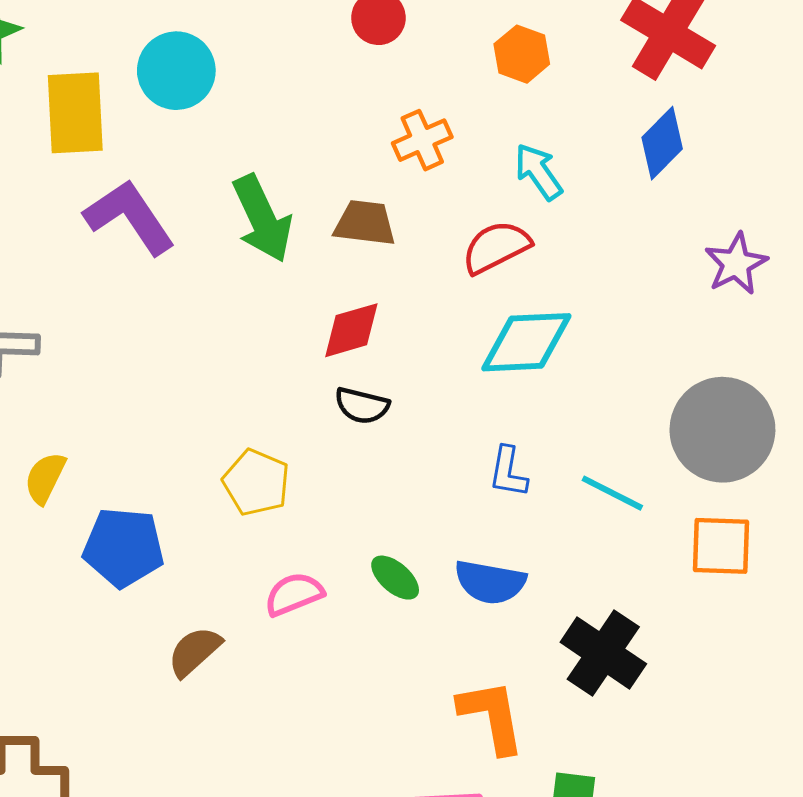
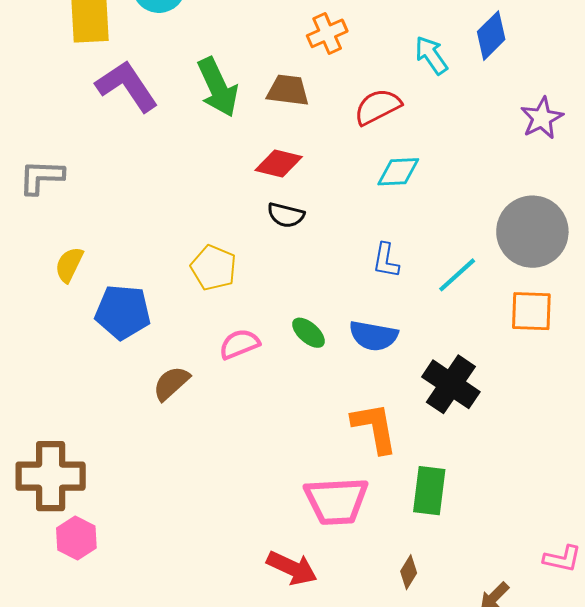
cyan arrow: (538, 172) -> (431, 55), moved
red diamond: (351, 330) -> (279, 163), turned 30
cyan diamond: (526, 342) -> (398, 172), size x0.7
cyan line: (612, 493) -> (457, 275), turned -69

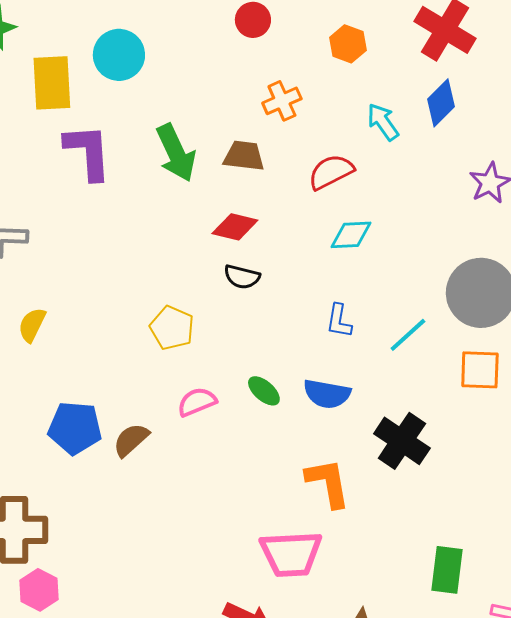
purple L-shape: (127, 86) -> (88, 152), turned 30
blue pentagon: (123, 312) -> (75, 428), moved
green rectangle: (429, 491) -> (447, 570), moved

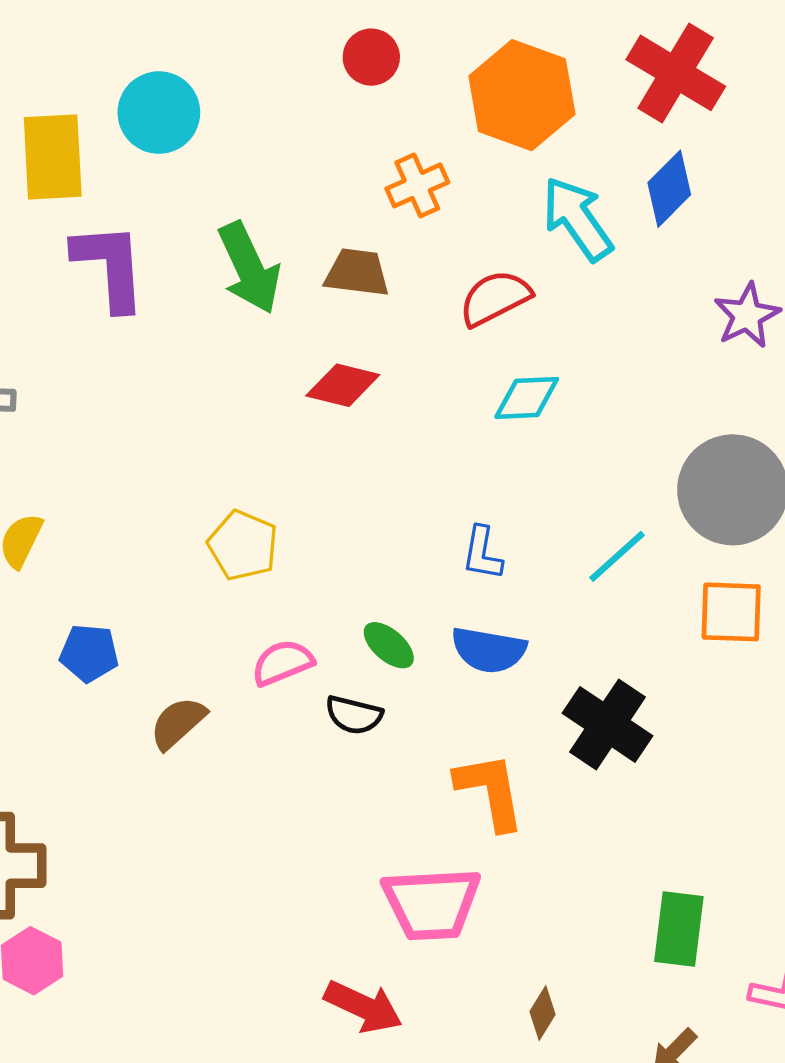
orange hexagon: (348, 44) -> (522, 95), size x1.8
cyan arrow: (383, 122) -> (577, 219), size x1.4
black semicircle: (242, 277) -> (354, 715), moved
blue L-shape: (339, 321) -> (482, 553), moved
blue pentagon: (75, 428) -> (89, 653), moved, size x0.7

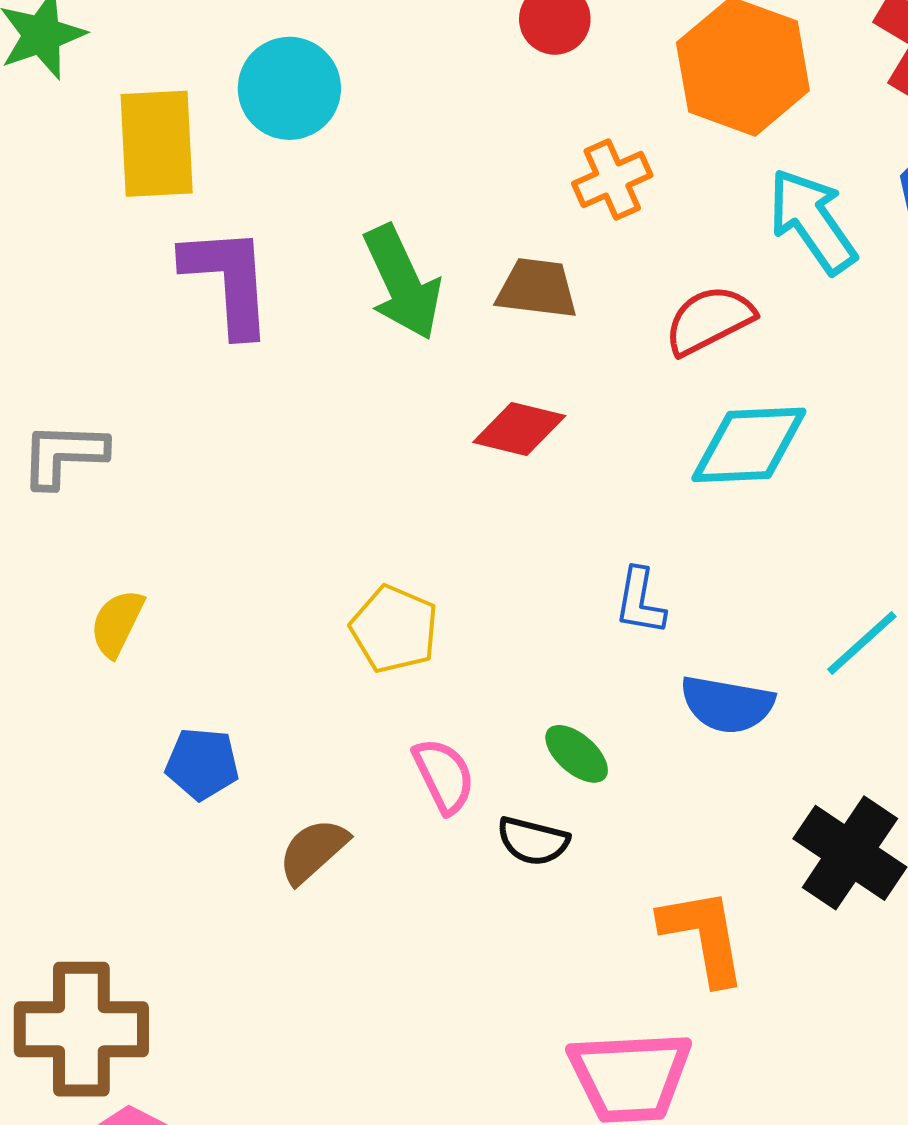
cyan diamond: (527, 398) -> (749, 445), size x1.4
blue L-shape: (482, 553) -> (640, 601), moved
blue semicircle: (489, 650) -> (727, 704), moved
pink semicircle: (283, 663) -> (444, 776), turned 86

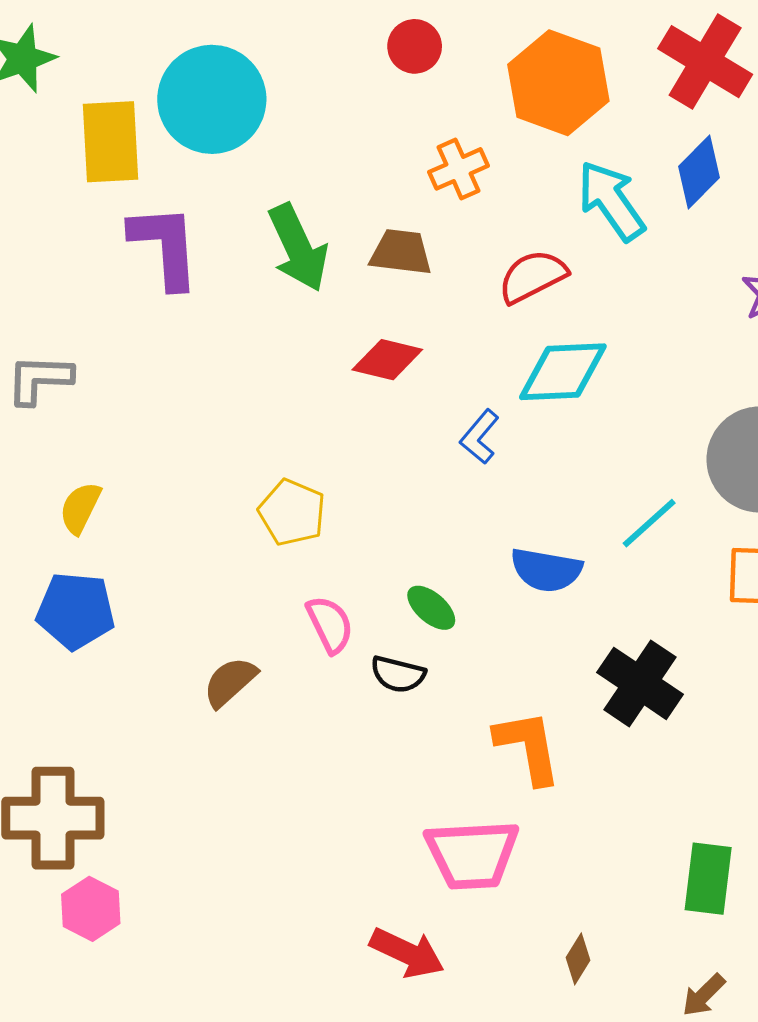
cyan circle: (289, 88) -> (212, 99), size x1.4
blue L-shape: (640, 601) -> (480, 437), moved, turned 30
blue pentagon: (202, 764) -> (76, 611), moved, size x1.4

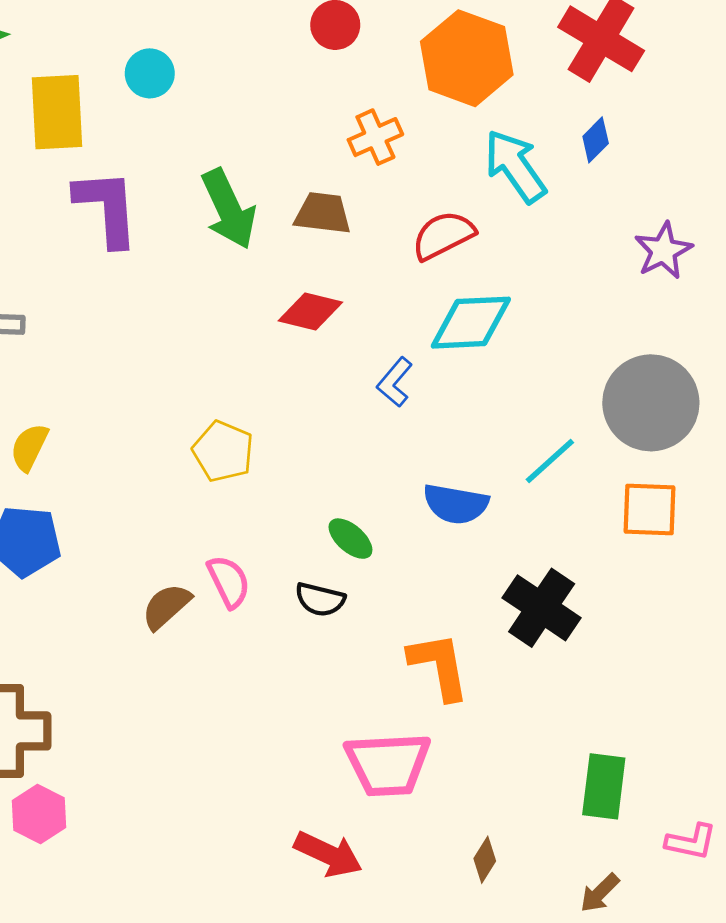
cyan circle: (212, 99) -> (150, 73), size x0.5
blue diamond: (699, 172) -> (596, 140), size x0.7
pink semicircle: (330, 624) -> (229, 581), moved

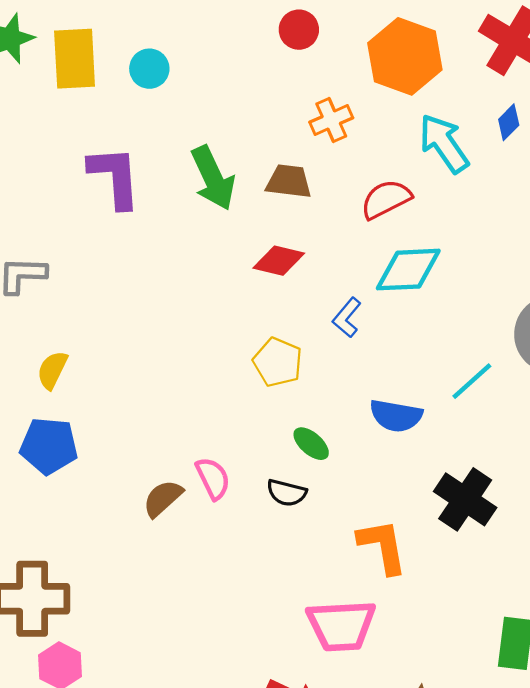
yellow rectangle: (57, 112) -> (75, 59), moved
yellow pentagon: (223, 451) -> (278, 362), moved

